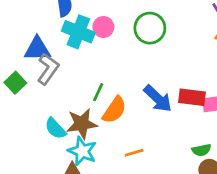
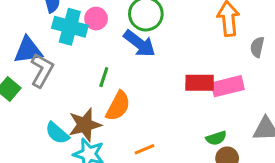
green line: (98, 92) -> (104, 77), moved
blue arrow: (158, 99) -> (139, 44), moved

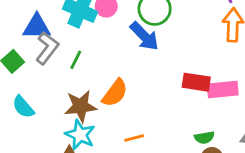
green line: (104, 77) -> (76, 60), moved
cyan semicircle: (57, 133) -> (23, 107), moved

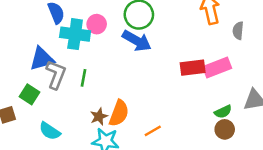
orange semicircle: (115, 93) -> (119, 113), moved
brown star: (81, 106) -> (99, 117), size x0.6
green semicircle: (204, 138) -> (223, 112), moved

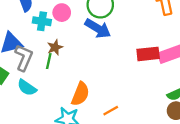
cyan cross: (75, 34) -> (42, 21), size x0.7
brown star: (99, 117) -> (55, 47), moved
cyan semicircle: (50, 131) -> (27, 88), moved

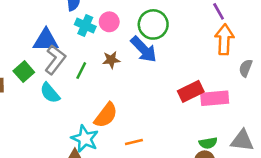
brown star: (55, 47) -> (111, 60), moved
red rectangle: (148, 54) -> (191, 91), turned -35

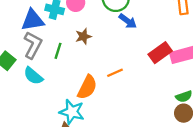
blue triangle: (46, 40) -> (33, 20), moved
blue arrow: (144, 49) -> (128, 21), moved, size x0.7
orange line: (134, 142) -> (115, 73), moved

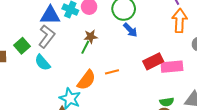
green line: (58, 51) -> (85, 47), moved

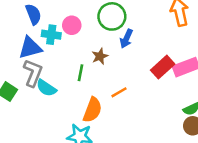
blue arrow: (130, 30) -> (126, 39), turned 84
brown star: (91, 37) -> (100, 56), moved
cyan semicircle: (42, 63) -> (46, 88), moved

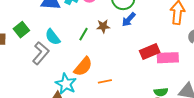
gray L-shape: (33, 73) -> (41, 53), moved
orange line: (119, 92) -> (105, 81), moved

